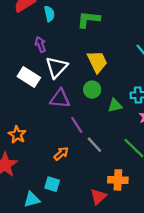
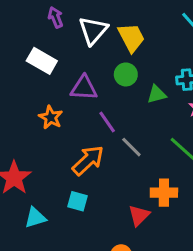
white triangle: (57, 67) -> (93, 30), moved
orange star: (17, 135) -> (51, 117), moved
orange arrow: (61, 154) -> (88, 160), size x1.6
cyan triangle: (32, 200) -> (35, 218), moved

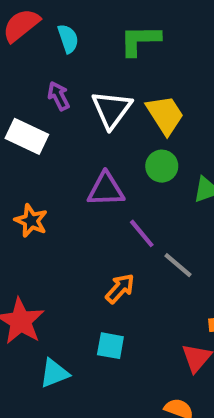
white rectangle: (42, 61) -> (27, 136), moved
orange star: (51, 117) -> (31, 221), moved
orange arrow: (88, 160) -> (120, 288), size x0.7

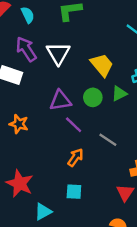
purple arrow: (59, 96) -> (26, 49), size x1.5
yellow trapezoid: (165, 115) -> (102, 65), moved
green circle: (162, 166) -> (93, 97), moved
purple line: (142, 233) -> (74, 125), moved

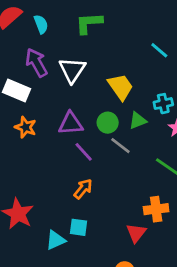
orange star: (19, 124) -> (26, 127), moved
gray line: (108, 140) -> (120, 146), moved
cyan triangle: (43, 212) -> (56, 240), moved

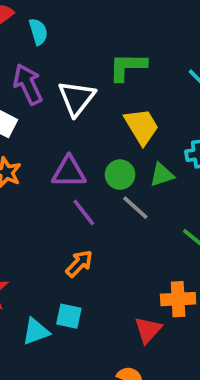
green L-shape: (89, 23) -> (128, 67), moved

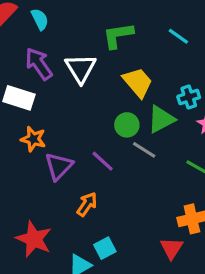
purple triangle: (69, 172) -> (59, 166), moved, turned -36
green triangle: (162, 175) -> (161, 119), size x1.4
orange arrow: (79, 264) -> (87, 204), moved
cyan square: (69, 316) -> (105, 248), turned -30

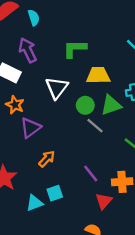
green L-shape: (118, 35) -> (75, 49), moved
white triangle: (81, 68) -> (57, 88), moved
yellow trapezoid: (138, 82) -> (98, 75), turned -60
purple line: (103, 161) -> (91, 173), moved

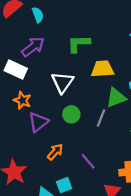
purple arrow: (28, 50) -> (33, 47), turned 80
green circle: (85, 105) -> (71, 114), moved
gray line: (95, 126) -> (101, 118), turned 72
purple line: (91, 173) -> (88, 161), moved

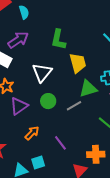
green L-shape: (79, 44) -> (58, 40), turned -80
yellow trapezoid: (102, 69) -> (78, 63), turned 75
gray line: (101, 118) -> (74, 106), turned 35

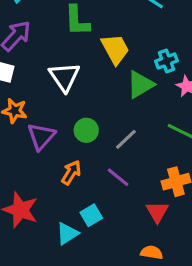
green circle: (48, 101) -> (86, 130), moved
gray line: (74, 106) -> (126, 139), moved

